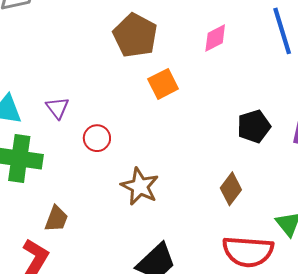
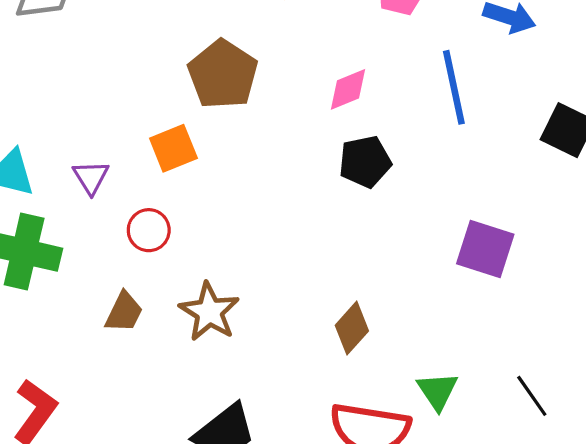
orange square: (163, 84) -> (173, 148), moved
black pentagon: (254, 126) -> (365, 162), moved
brown trapezoid: (56, 219) -> (124, 312), moved

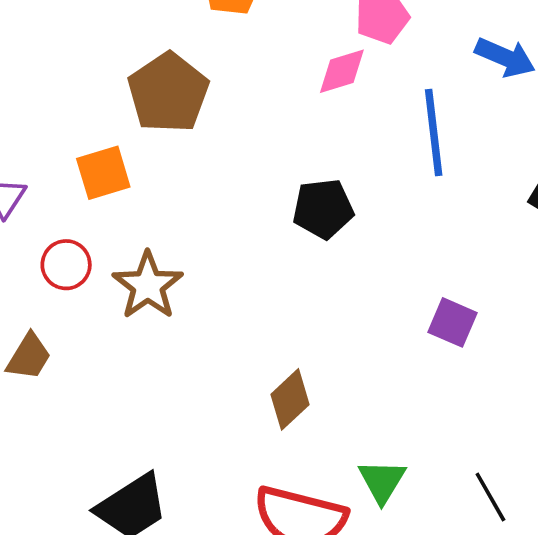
pink diamond: (348, 89) -> (342, 71), moved
purple square: (485, 249) -> (452, 322), size x0.7
brown star: (209, 312) -> (148, 285), moved

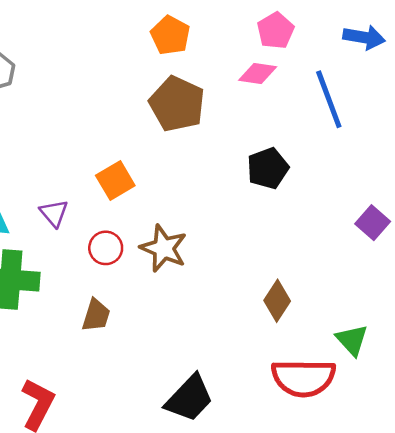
pink diamond: (342, 71) -> (258, 74), turned 39
brown pentagon: (168, 93) -> (177, 104), moved
purple square: (452, 322) -> (373, 223), turned 32

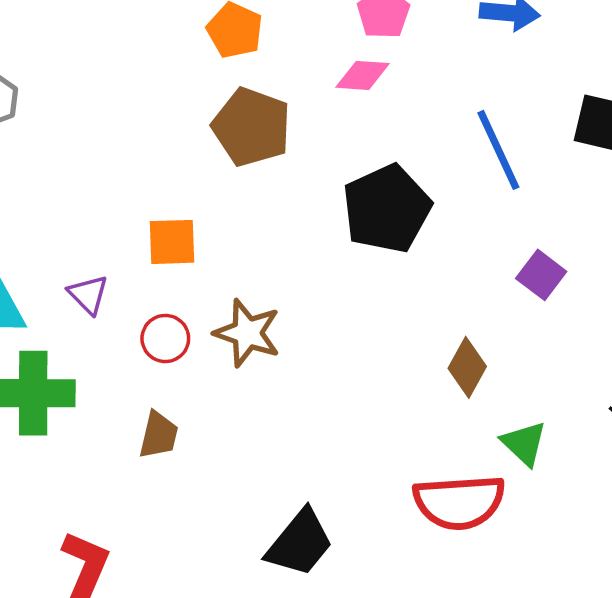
blue line: (329, 99) -> (498, 150), moved
black pentagon: (268, 168) -> (387, 209), size x1.5
orange square: (115, 181) -> (172, 242), turned 33
brown diamond: (277, 301) -> (467, 367), moved

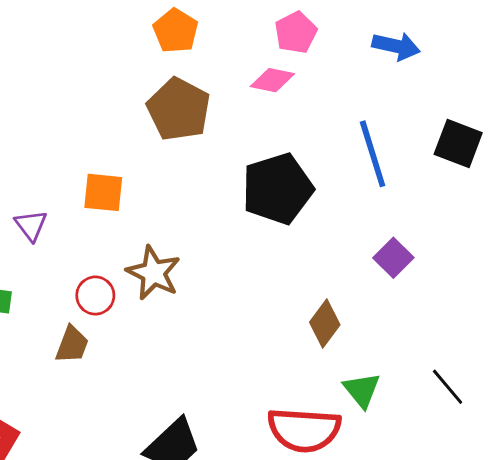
red circle: (165, 338) -> (95, 296), moved

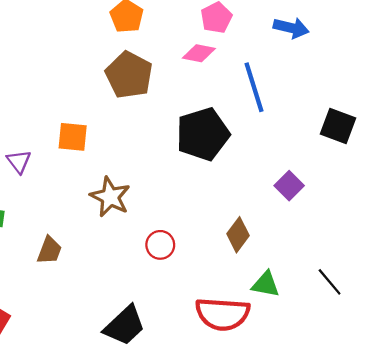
black square: (458, 143) -> (338, 126), moved
blue line: (373, 154) -> (254, 87), moved
red circle: (95, 296) -> (160, 245), moved
green triangle: (362, 390) -> (266, 284), turned -40

